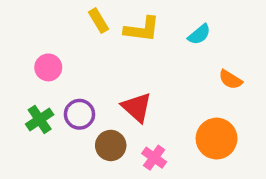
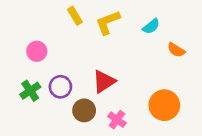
yellow L-shape: (142, 29) -> (108, 22), turned 152
orange semicircle: (230, 80) -> (176, 50), moved
red triangle: (137, 107) -> (104, 82), turned 45

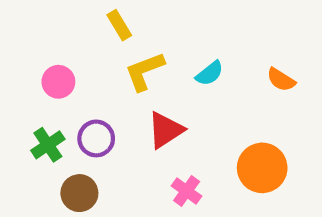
yellow L-shape: (108, 22) -> (145, 71), moved
cyan semicircle: (151, 26) -> (210, 73), moved
brown circle: (84, 110) -> (79, 193), moved

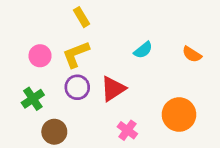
yellow L-shape: (145, 71) -> (76, 54), moved
purple circle: (96, 138) -> (77, 87), moved

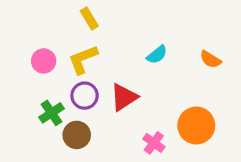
green cross: (33, 99) -> (51, 113), moved
pink cross: (127, 130) -> (154, 143), moved
brown circle: (54, 132) -> (77, 135), moved

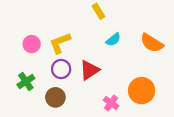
yellow rectangle: (89, 18) -> (99, 11), moved
orange semicircle: (210, 59) -> (152, 43), size x1.5
green cross: (51, 113) -> (26, 81), moved

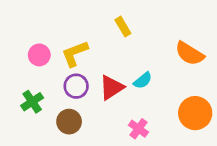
yellow rectangle: (99, 11) -> (123, 27), moved
cyan semicircle: (113, 40) -> (143, 80), moved
orange circle: (142, 91) -> (195, 113), moved

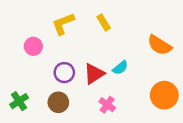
yellow L-shape: (75, 54) -> (63, 24), moved
green cross: (32, 102) -> (19, 101), moved
pink cross: (138, 129) -> (107, 105), moved

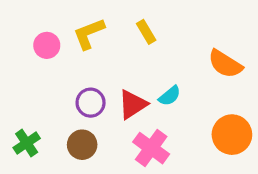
pink circle: (33, 46) -> (47, 45), moved
pink cross: (107, 105) -> (151, 148), size x1.5

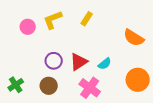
yellow rectangle: (146, 32) -> (87, 19), turned 64
cyan semicircle: (170, 96) -> (105, 64), moved

